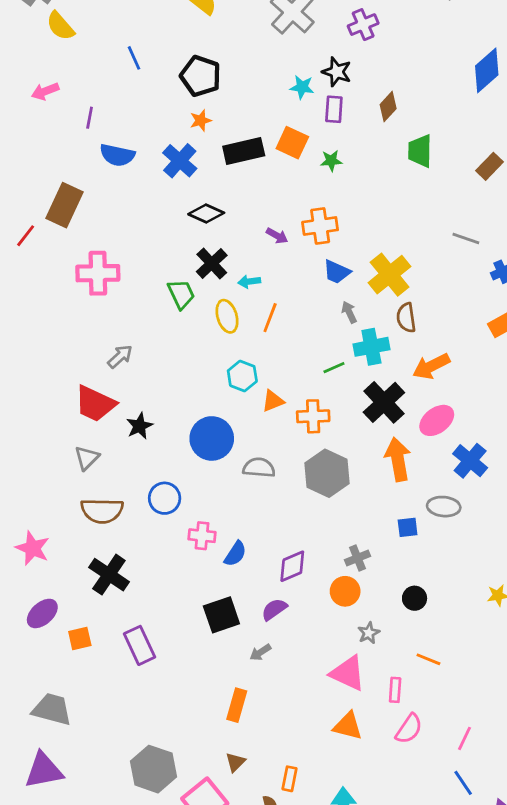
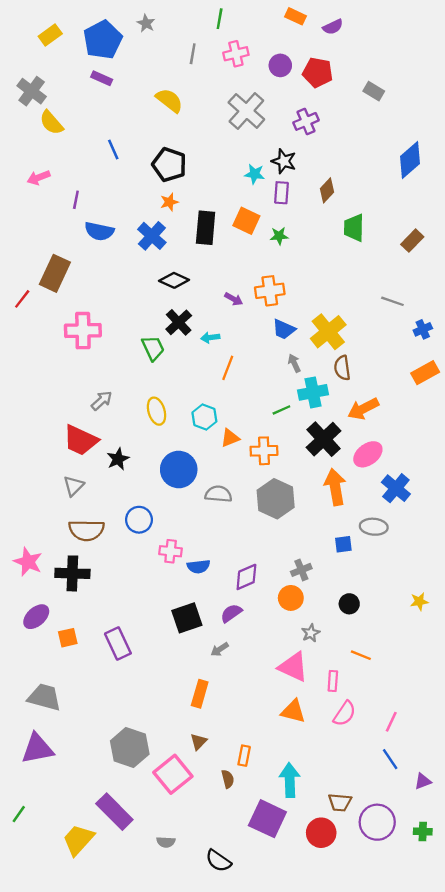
black rectangle: (244, 151) -> (206, 228), turned -72
yellow ellipse: (227, 316) -> (157, 411), moved
blue semicircle: (235, 554) -> (199, 566), turned 50
black cross: (109, 575) -> (72, 573), moved, turned -32

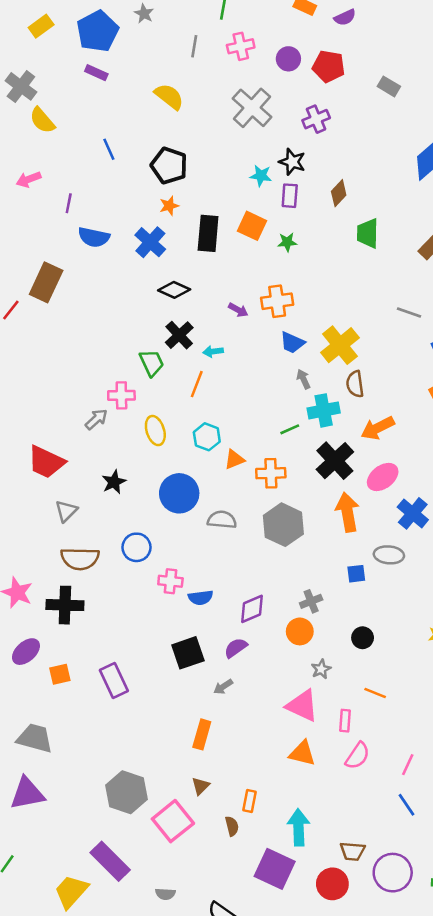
pink cross: (83, 331) -> (121, 395), moved, size x0.7
orange line: (228, 368) -> (197, 384), moved
red trapezoid: (81, 440) -> (46, 462), moved

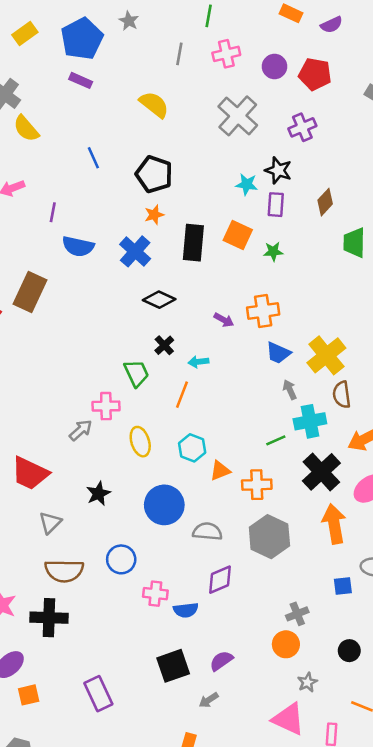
black cross: (179, 335) -> (164, 345), size x0.7
purple diamond: (252, 609) -> (220, 580), moved
orange square: (60, 674) -> (29, 695), moved

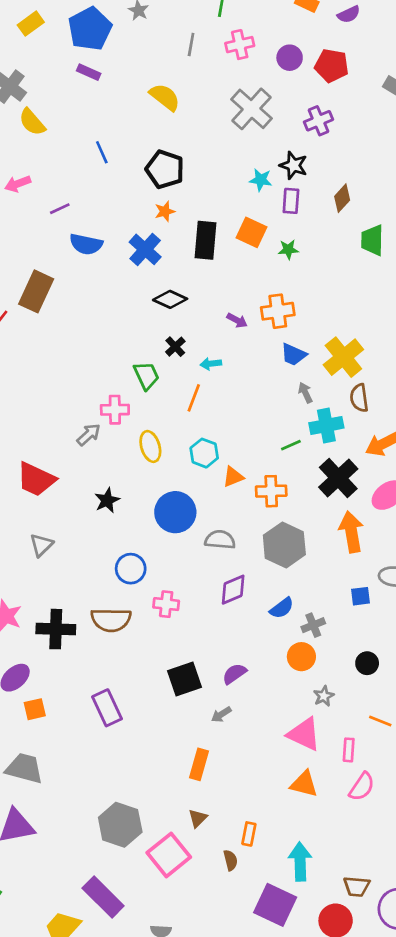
purple line: (53, 212) -> (60, 209), turned 54
gray triangle: (50, 523) -> (41, 545), moved
brown semicircle: (64, 571) -> (111, 620), moved
blue semicircle: (186, 610) -> (282, 608), moved, turned -30

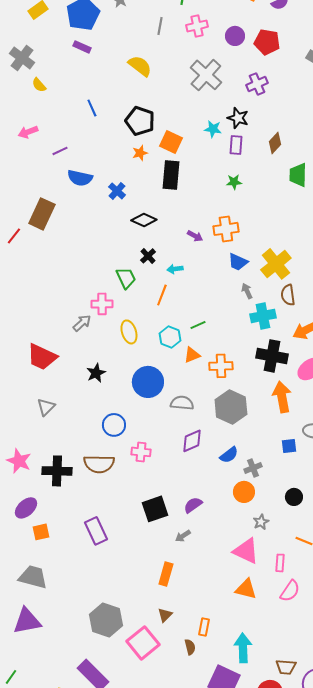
yellow semicircle: (32, 122) -> (39, 85), size x0.7
orange square: (251, 232) -> (171, 142), moved
blue cross: (145, 249) -> (117, 191), moved, size x0.7
green line: (291, 445) -> (198, 325), moved
black cross: (338, 478) -> (272, 356), turned -36

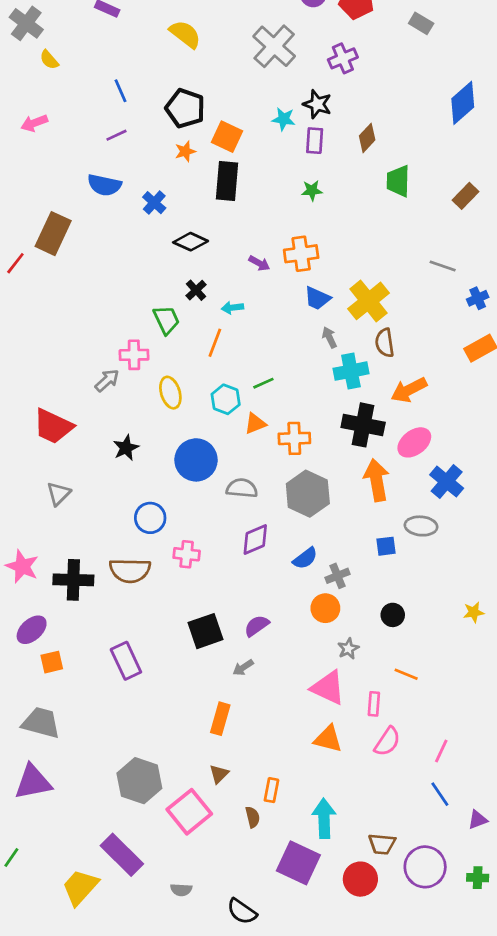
purple line: (60, 151) -> (116, 135), moved

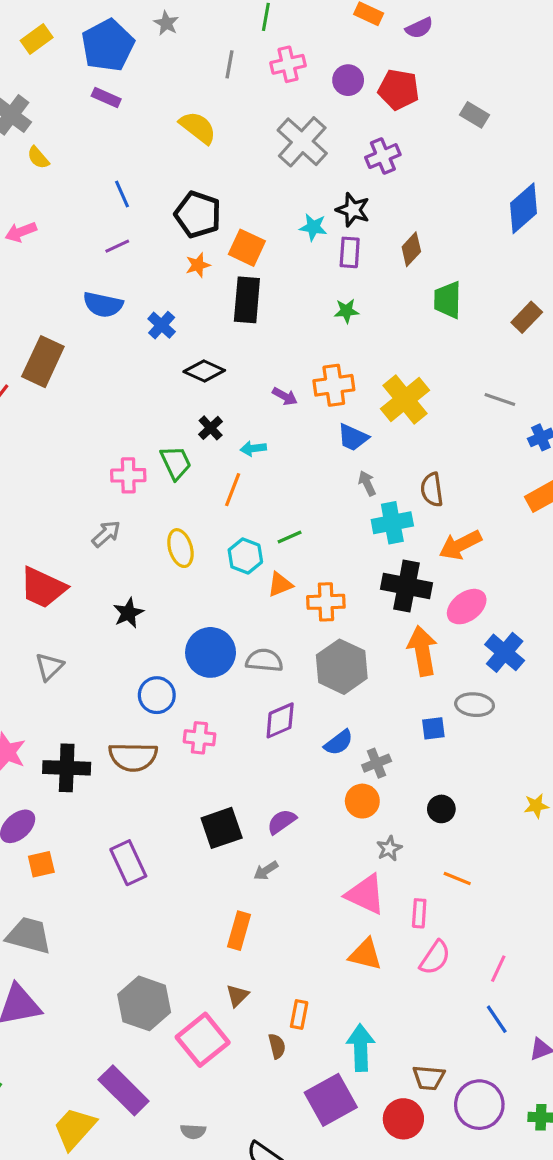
yellow cross: (368, 301) -> (405, 399), moved
pink cross: (134, 355) -> (128, 475), moved
blue circle: (196, 460) -> (211, 652), moved
purple square: (298, 863) -> (331, 1100), turned 36

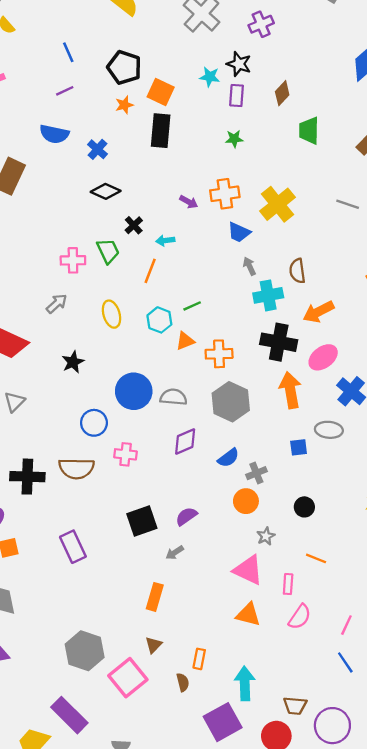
black diamond: (204, 371) -> (106, 191), moved

